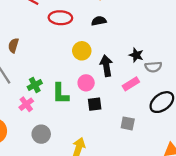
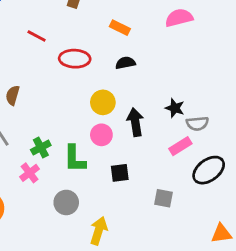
pink circle: (86, 83) -> (101, 135), moved
pink rectangle: (131, 84) -> (180, 146), moved
gray circle: (41, 134) -> (66, 202), moved

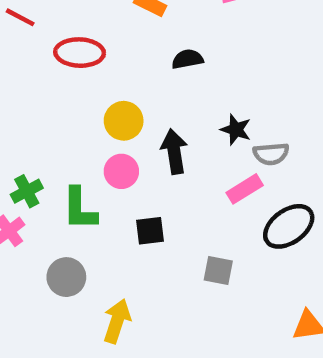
black semicircle: (125, 63) -> (187, 59), moved

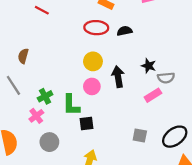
red ellipse: (80, 53) -> (96, 28), moved
black ellipse: (289, 226) -> (175, 137), moved
black square: (150, 231) -> (86, 124), moved
gray circle: (66, 277) -> (49, 142), moved

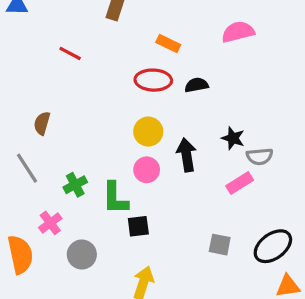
pink cross: (36, 116) -> (50, 223), moved

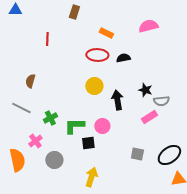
red line: (70, 53) -> (47, 39), turned 64
gray line: (27, 168) -> (21, 108), turned -30
pink circle: (147, 170) -> (102, 126), moved
green L-shape: (115, 198) -> (74, 126), turned 90

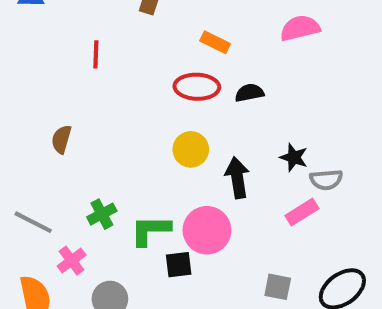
gray line: (21, 108) -> (33, 222), moved
pink circle: (102, 126) -> (207, 230), size x1.5

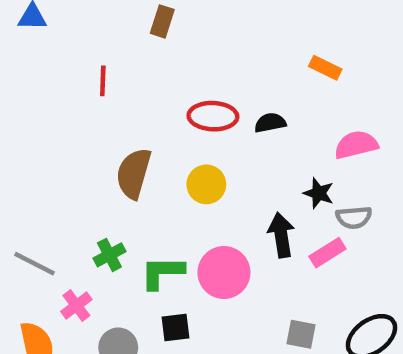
pink semicircle: (300, 28) -> (356, 145), moved
orange rectangle: (215, 42) -> (325, 68), moved
brown semicircle: (61, 139) -> (134, 173), moved, size x1.6
black arrow: (237, 178) -> (281, 235), moved
black square: (179, 265) -> (175, 328), moved

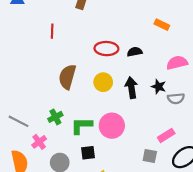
black arrow: (281, 235) -> (131, 88), moved
pink rectangle: (327, 253) -> (166, 135), moved

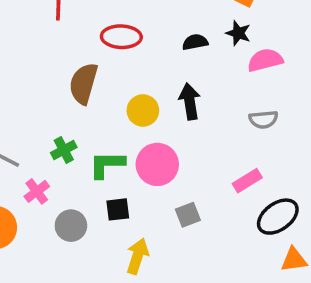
red ellipse: (106, 49) -> (121, 37), moved
yellow circle: (103, 82) -> (143, 110), moved
black star: (159, 87) -> (238, 33), moved
gray square: (150, 156) -> (188, 215), moved, turned -32

